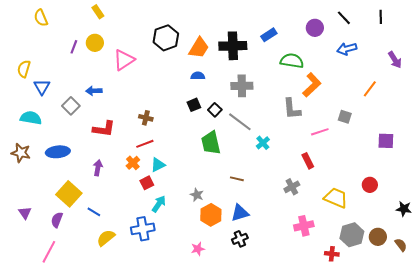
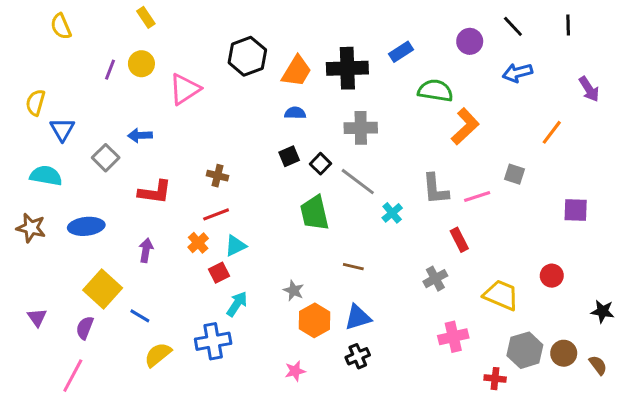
gray L-shape: (292, 109) -> (435, 189), moved

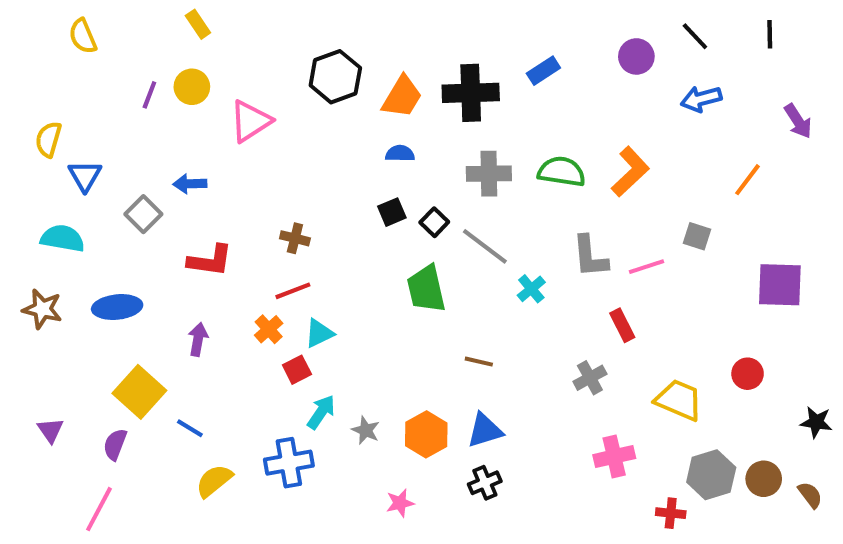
green semicircle: (435, 91) -> (562, 172), moved
purple square: (576, 210) -> (780, 285), size x1.4
gray star: (294, 291) -> (366, 430), moved

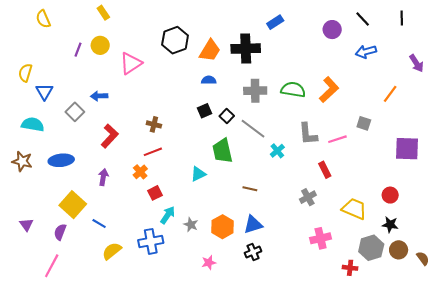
blue rectangle: (543, 71) -> (275, 22), moved
red L-shape: (210, 261) -> (110, 136), turned -55
cyan triangle: (319, 333) -> (198, 174), moved
black star: (816, 422) -> (390, 225), moved

